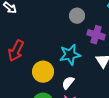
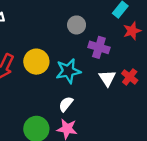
yellow circle: (43, 72) -> (36, 62), moved

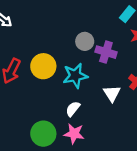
gray circle: (77, 25) -> (85, 41), moved
white triangle: (107, 78) -> (112, 93), moved

